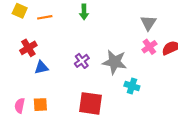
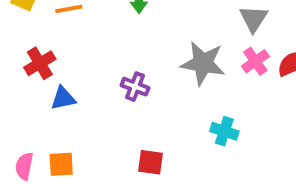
purple cross: (82, 61) -> (135, 87), turned -32
gray star: (115, 62) -> (203, 63), moved
red square: (91, 103) -> (151, 162), size x0.6

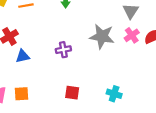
purple cross: (135, 87) -> (63, 50), turned -32
cyan cross: (224, 131) -> (114, 94), moved

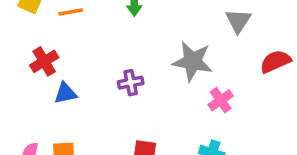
pink cross: (132, 35) -> (221, 100), moved

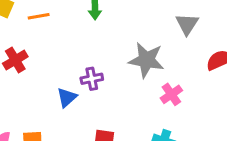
blue triangle: (65, 93) -> (67, 97), moved, turned -30

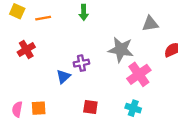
gray triangle: (187, 24) -> (150, 24), turned 48
pink cross: (171, 94) -> (139, 74), size x1.5

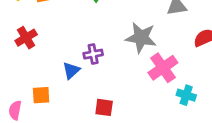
orange square: (39, 108) -> (41, 95), moved
cyan cross: (133, 108) -> (186, 95), moved

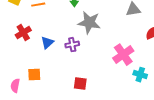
gray star: (141, 38) -> (89, 23), moved
blue triangle: (71, 70) -> (47, 43), moved

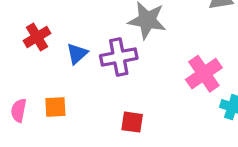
purple cross: (72, 45) -> (119, 57), size x1.5
pink semicircle: (15, 86) -> (19, 110), moved

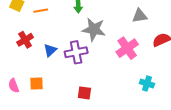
pink cross: (204, 74) -> (127, 48), moved
pink semicircle: (19, 110) -> (14, 86), turned -32

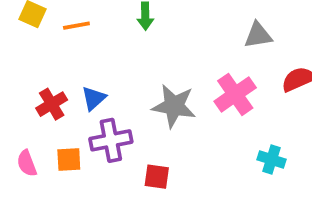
gray star: (94, 29) -> (174, 106), moved
red cross: (25, 40) -> (52, 104), moved
purple cross: (76, 52) -> (111, 140), moved

